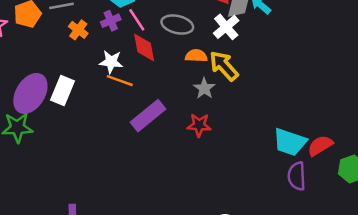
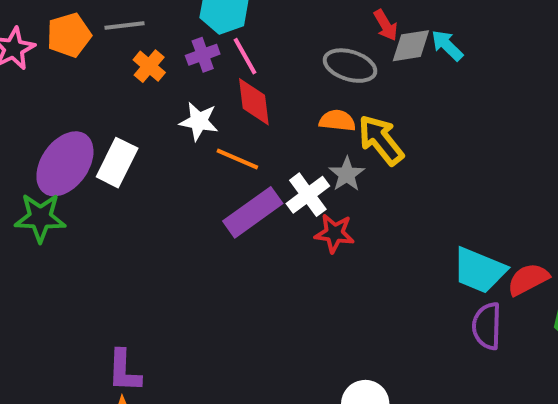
gray ellipse: (177, 25) -> (350, 66), moved
white cross: (226, 27) -> (308, 195), moved
orange line: (120, 81) -> (237, 159), moved

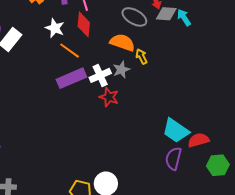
orange semicircle: (337, 121) -> (122, 42), size x1.4
yellow arrow: (381, 140) -> (141, 56), size x0.6

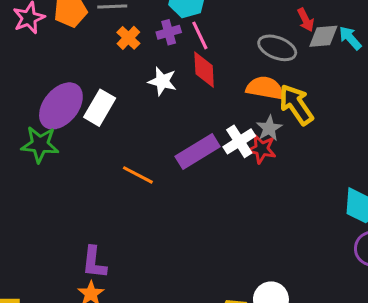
orange line: (70, 51) -> (138, 175), moved
yellow arrow: (141, 56) -> (296, 105), size x1.8
red star: (109, 97) -> (262, 149), moved

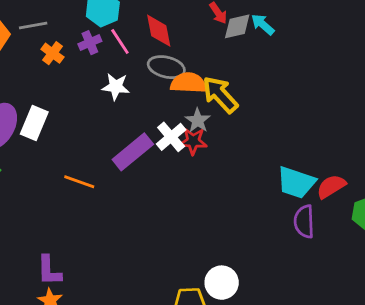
gray ellipse: (277, 48) -> (166, 67), moved
red diamond: (204, 70) -> (159, 31), moved
white star: (162, 81) -> (116, 87), moved

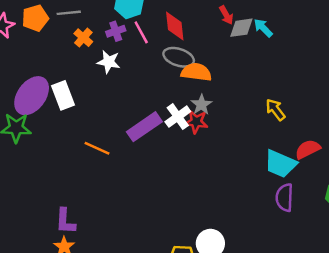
white star: (116, 87) -> (109, 62), moved
yellow arrow: (220, 95) -> (275, 110), moved, size x0.7
white rectangle: (34, 123) -> (63, 95), turned -48
red semicircle: (331, 186) -> (308, 149), moved

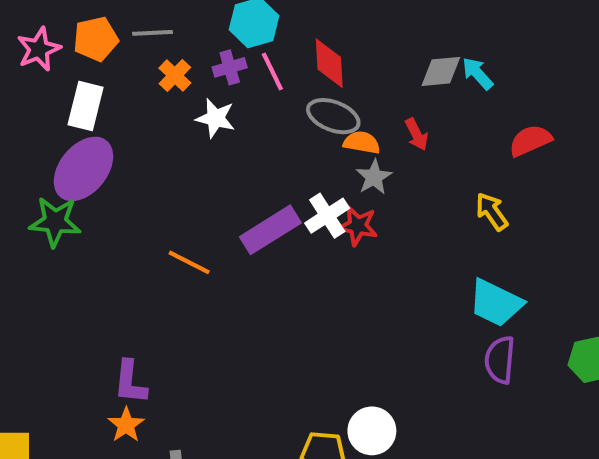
red arrow: (226, 15) -> (417, 134), moved
orange semicircle: (196, 72) -> (362, 143), size x0.7
white rectangle: (63, 95) -> (86, 106), moved, turned 32
gray star: (201, 105) -> (374, 177), moved
red semicircle: (308, 149) -> (530, 140), moved

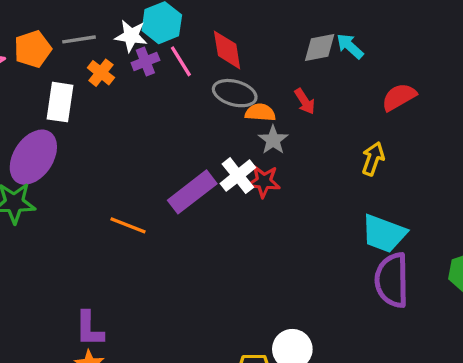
white rectangle: (86, 106) -> (60, 102), moved
white star: (216, 118) -> (131, 36), moved
yellow arrow: (492, 212) -> (373, 159), turned 60
purple semicircle: (500, 360) -> (392, 280), size x1.4

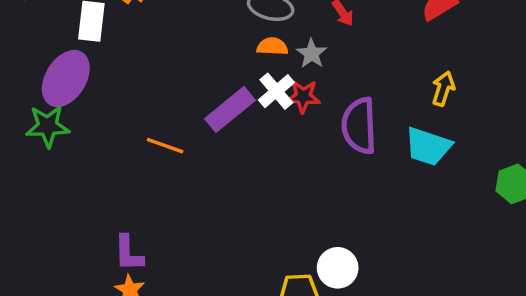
orange semicircle: (260, 113) -> (272, 46), moved
yellow arrow: (373, 159) -> (443, 89), moved
purple semicircle: (392, 280) -> (359, 126), moved

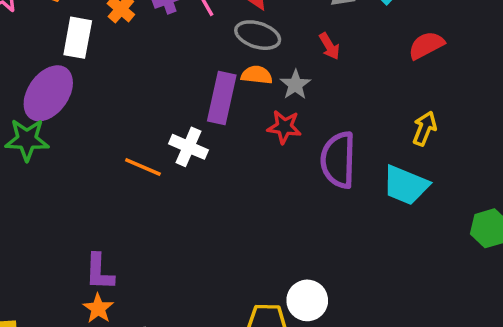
white cross: (276, 91) -> (188, 147), moved, turned -30
purple rectangle: (230, 109) -> (222, 98), moved, turned -42

